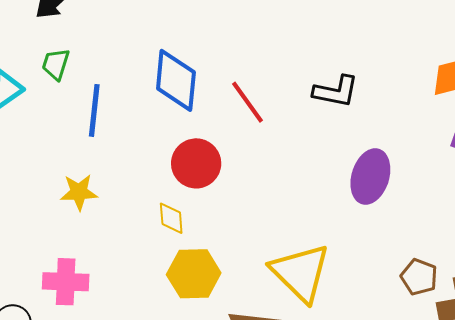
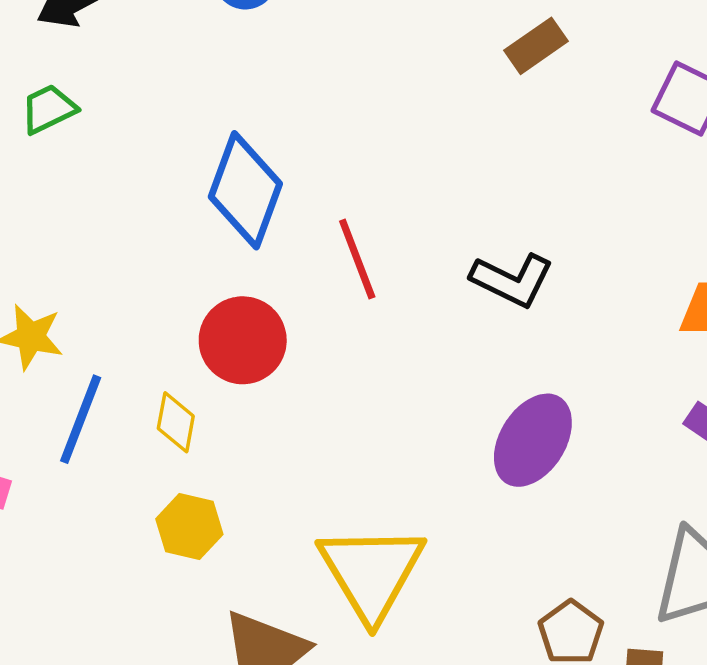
green trapezoid: (56, 64) -> (48, 109), turned 32
blue line: (94, 110) -> (81, 419), moved
yellow hexagon: (194, 274) -> (189, 527), size x0.7

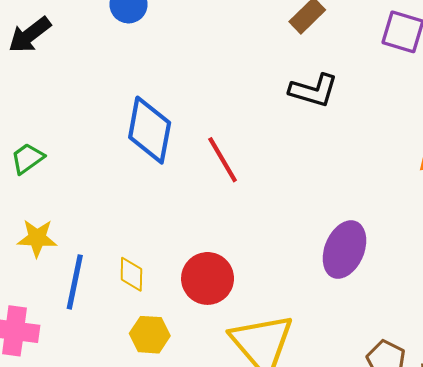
green trapezoid: (48, 109) -> (27, 158), moved
black L-shape: (512, 280) -> (314, 90), moved
red circle: (243, 340) -> (208, 278), moved

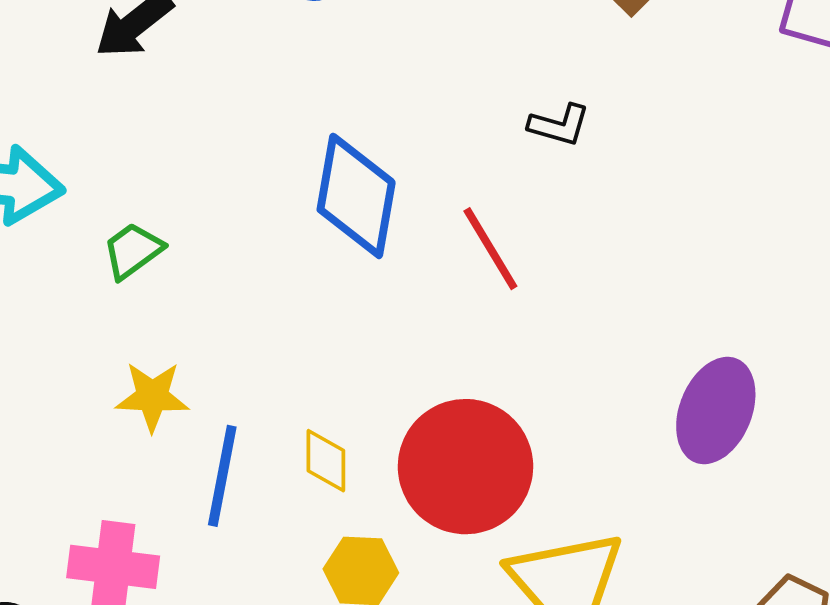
black L-shape: (314, 90) -> (559, 125), moved, size x0.7
red circle: (208, 278) -> (465, 467), size x1.4

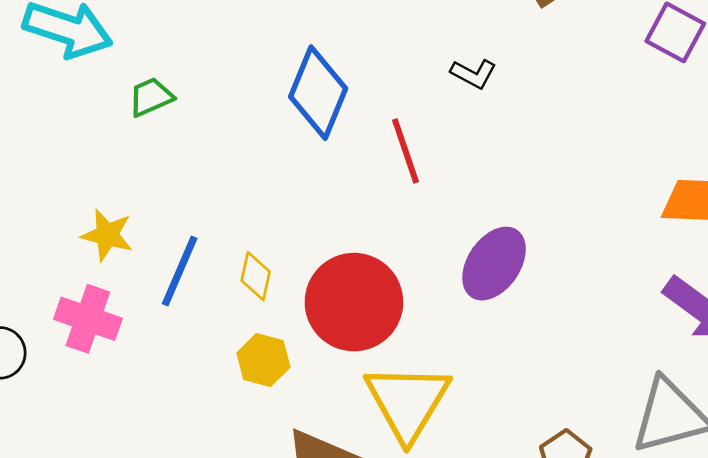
yellow star: (152, 397) -> (107, 235), moved
purple ellipse: (716, 410) -> (494, 264), moved

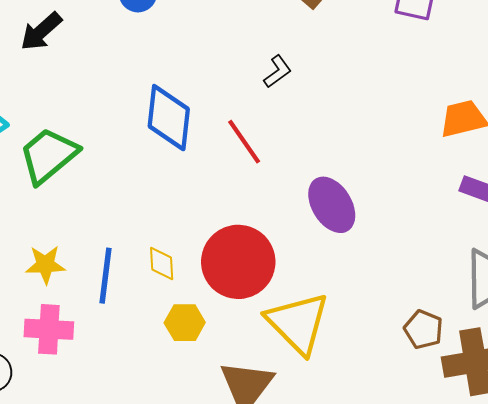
black L-shape: (474, 74) -> (277, 72), turned -48
green trapezoid: (151, 97) -> (48, 155), size x1.8
purple ellipse: (494, 264) -> (332, 205), turned -50

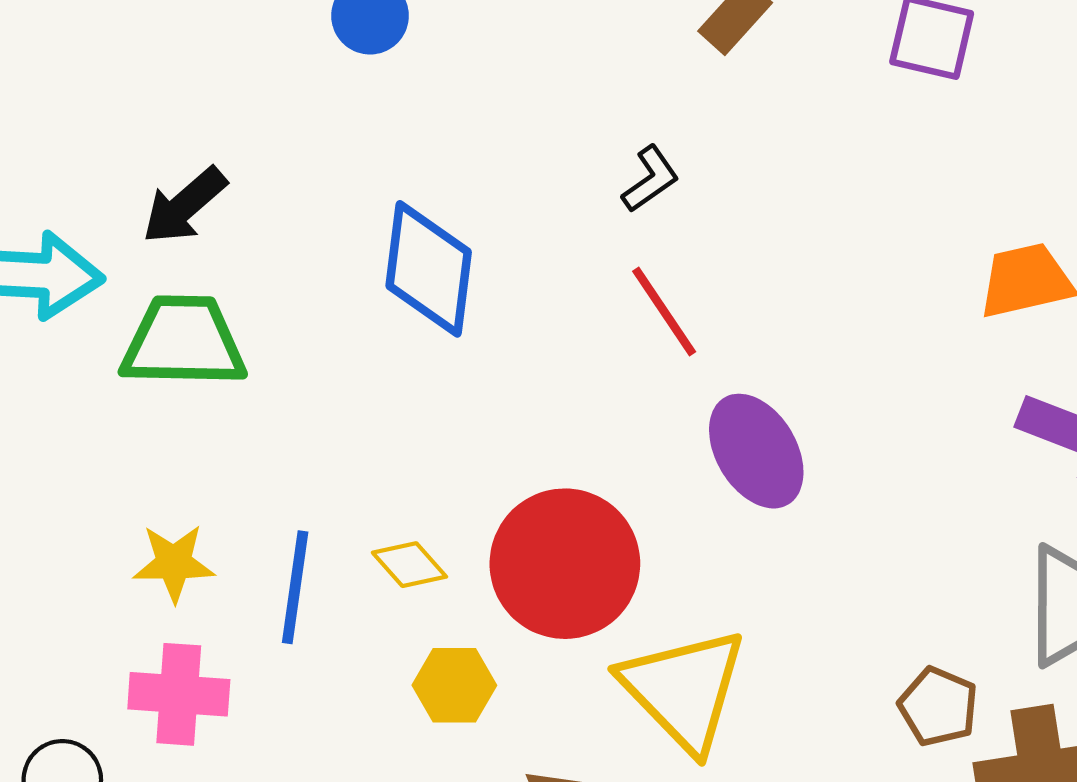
black arrow: (41, 31) -> (184, 206), moved
red line: (244, 142) -> (664, 312), moved
green trapezoid: (48, 155) -> (183, 342), turned 40
yellow diamond: (162, 264) -> (409, 565), turned -39

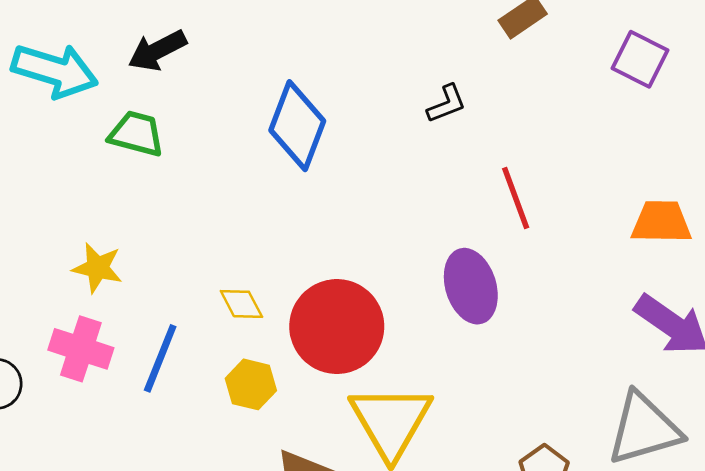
red line: (664, 312) -> (516, 198), moved
green trapezoid: (183, 342) -> (136, 134), size x0.7
blue line: (295, 587) -> (160, 358), moved

